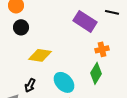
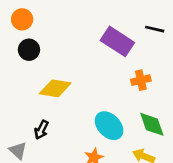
green diamond: (96, 73) -> (152, 124), moved, turned -50
cyan ellipse: (64, 82) -> (109, 126), moved

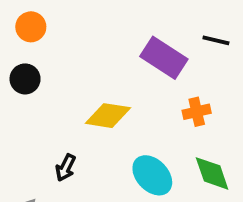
black circle: (29, 50) -> (25, 79), moved
yellow diamond: (55, 88) -> (108, 116), moved
black arrow: (41, 130) -> (66, 168), moved

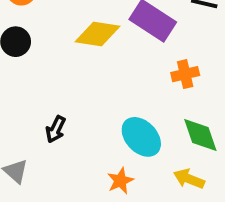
yellow diamond: (108, 116) -> (98, 34), moved

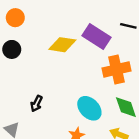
orange cross: (185, 74) -> (116, 69), size x1.6

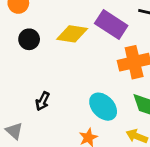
black circle: (12, 49) -> (29, 39), moved

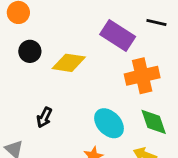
yellow diamond: (72, 34) -> (69, 63), moved

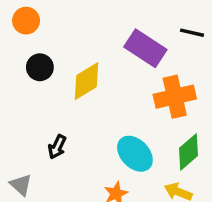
yellow diamond: (69, 63) -> (87, 81), turned -40
green diamond: (154, 122) -> (189, 152), turned 68

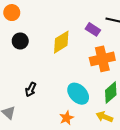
purple rectangle: (145, 48) -> (93, 29), moved, size x0.6
yellow diamond: (87, 81) -> (61, 42), moved

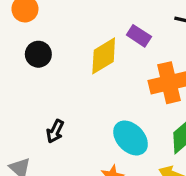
purple rectangle: (93, 29) -> (139, 36), moved

